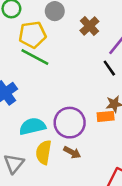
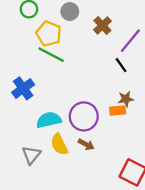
yellow pentagon: (32, 35) -> (49, 34), turned 30
yellow semicircle: (44, 152) -> (59, 144), turned -35

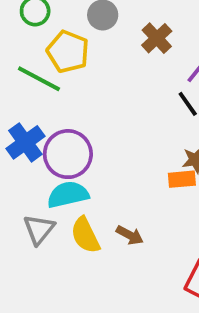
green line: (51, 55) -> (39, 79), moved
purple circle: (84, 116) -> (68, 154), moved
gray triangle: (31, 155) -> (39, 229), moved

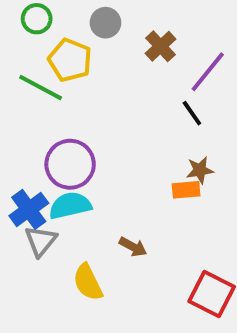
blue cross: (25, 142) -> (29, 209), moved
yellow semicircle: (85, 235) -> (88, 282), moved

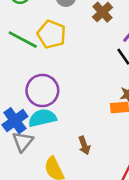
yellow pentagon: (70, 60) -> (52, 34), moved
brown arrow: (133, 247) -> (84, 145), turned 42

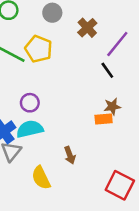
purple circle: (42, 91) -> (30, 103), size x0.6

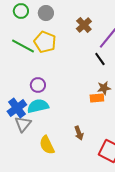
gray circle: (52, 13) -> (46, 13), moved
brown arrow: (70, 155) -> (79, 133), moved

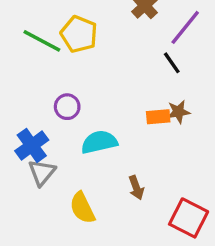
orange rectangle: (97, 98) -> (158, 117), moved
cyan semicircle: (38, 106) -> (99, 142), moved

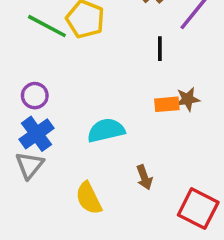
black line: (172, 63) -> (160, 49), moved, turned 35
purple circle: (67, 107) -> (35, 96), moved
gray triangle: (42, 172) -> (30, 165), moved

